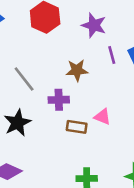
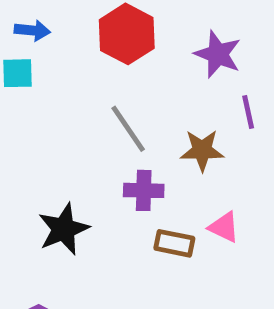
brown star: (77, 70) -> (202, 150), moved
gray line: (24, 79) -> (128, 129), moved

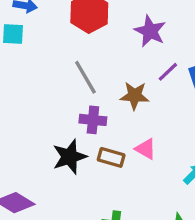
purple line: (248, 112) -> (168, 72), turned 55
black star: (64, 229) -> (70, 157), moved

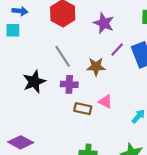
black star: (70, 157) -> (34, 82), moved

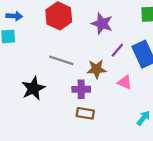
gray line: (63, 56) -> (61, 60), turned -35
purple cross: (69, 84) -> (81, 89), moved
pink triangle: (105, 102) -> (125, 82), moved

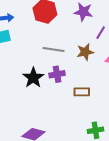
purple cross: (81, 89) -> (57, 74), moved

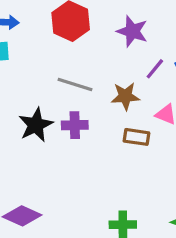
brown rectangle: (82, 92) -> (136, 137), moved

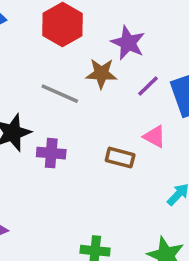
brown star: (125, 96) -> (101, 73), moved
purple cross: (75, 125) -> (51, 153), moved

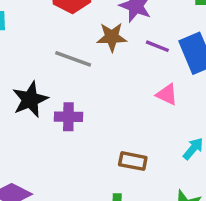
purple line: (148, 86) -> (157, 46), turned 70
brown rectangle: (120, 158) -> (133, 161), moved

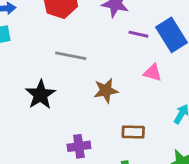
brown star: (112, 37) -> (106, 91), moved
purple cross: (68, 117) -> (79, 146), moved

